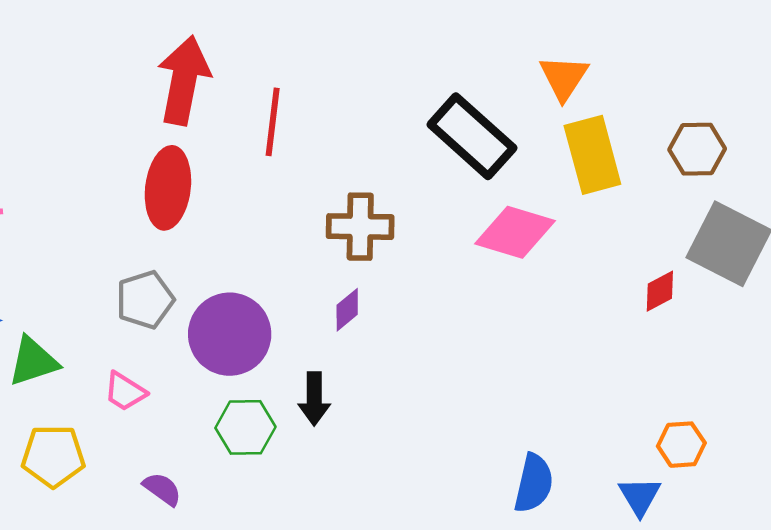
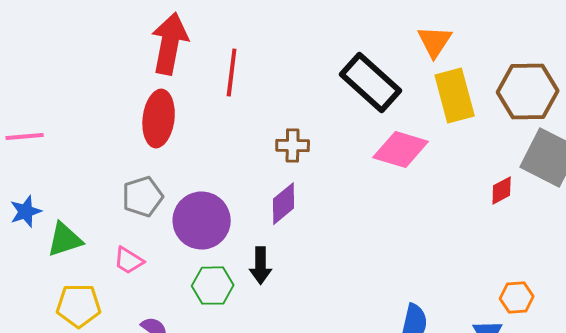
brown hexagon: (697, 149) -> (528, 92), size x1.5
brown cross: (360, 227) -> (293, 146), size x0.7
purple diamond: (347, 310) -> (284, 204), size x1.4

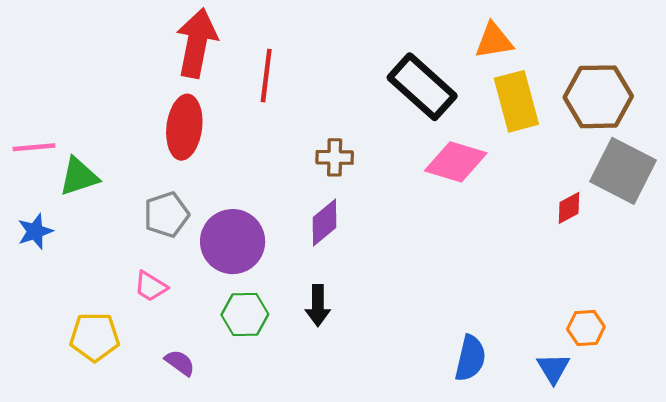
orange triangle: (435, 42) -> (494, 41), turned 48
green triangle: (65, 240) -> (79, 176), moved
black arrow: (261, 266) -> (318, 305), moved

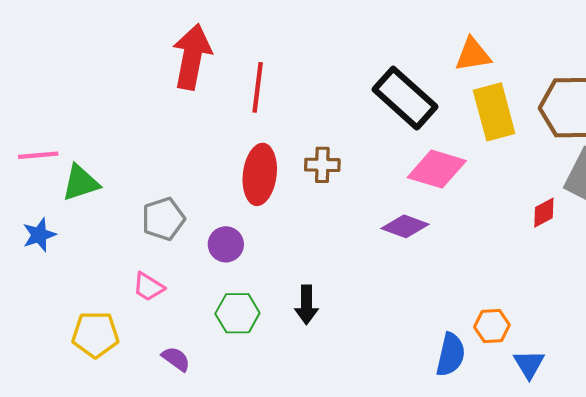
red ellipse: (184, 127) -> (260, 174), moved
purple diamond: (325, 222) -> (405, 226), moved, turned 60
purple circle: (233, 242) -> (226, 244), size x0.6
orange hexagon: (586, 328) -> (492, 326), moved

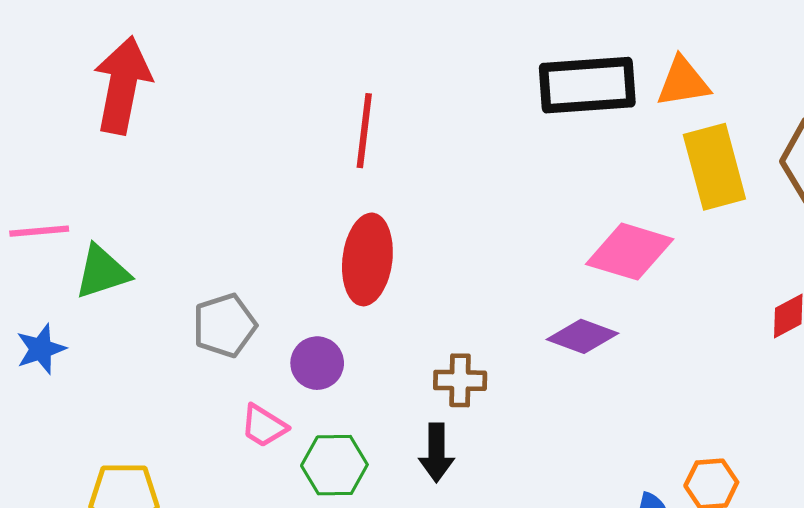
red arrow: (192, 57) -> (122, 85), moved
black rectangle: (405, 98) -> (587, 85), moved, turned -46
brown cross: (322, 165) -> (460, 380), moved
pink trapezoid: (148, 287) -> (264, 426), moved

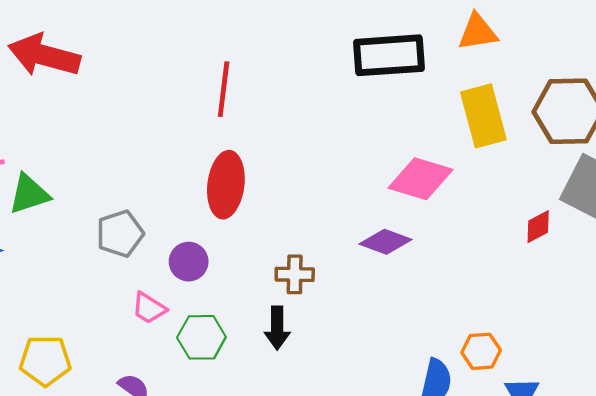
orange triangle: (683, 82) -> (478, 32), moved
red arrow: (122, 85) -> (44, 55), turned -86

